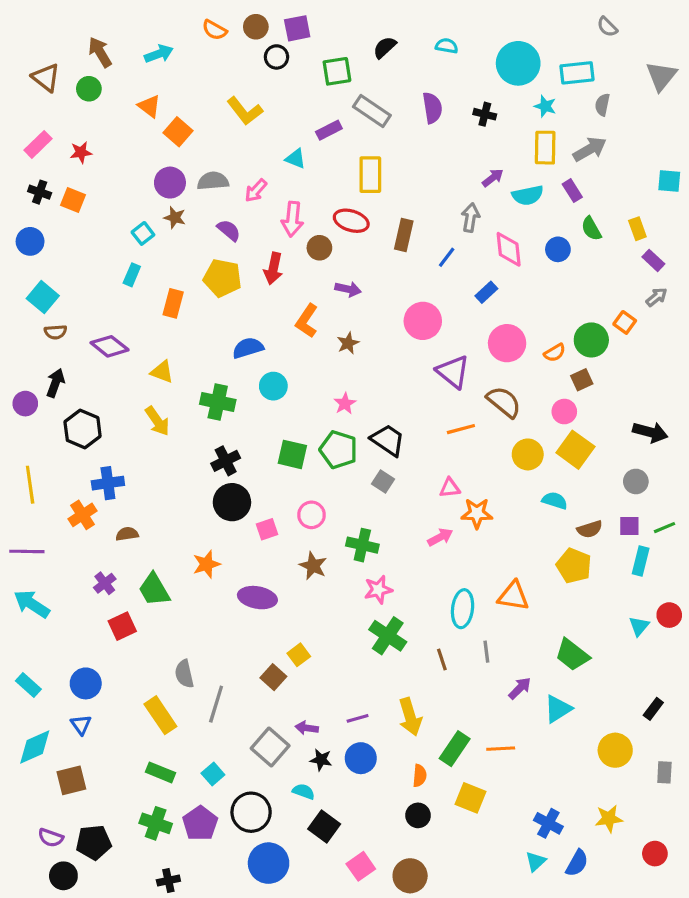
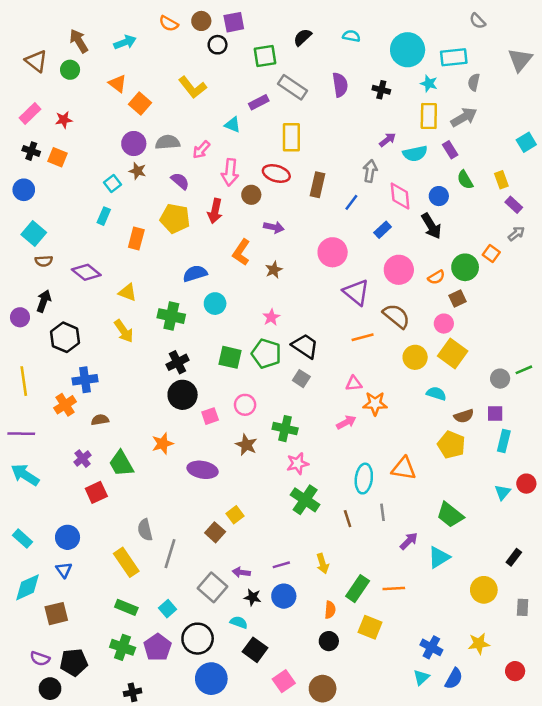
cyan square: (669, 181) -> (526, 142), turned -36
black arrow: (650, 432) -> (431, 226), moved, turned 44
green line: (664, 528) -> (524, 370), moved
yellow arrow: (410, 717) -> (323, 564), size x0.7

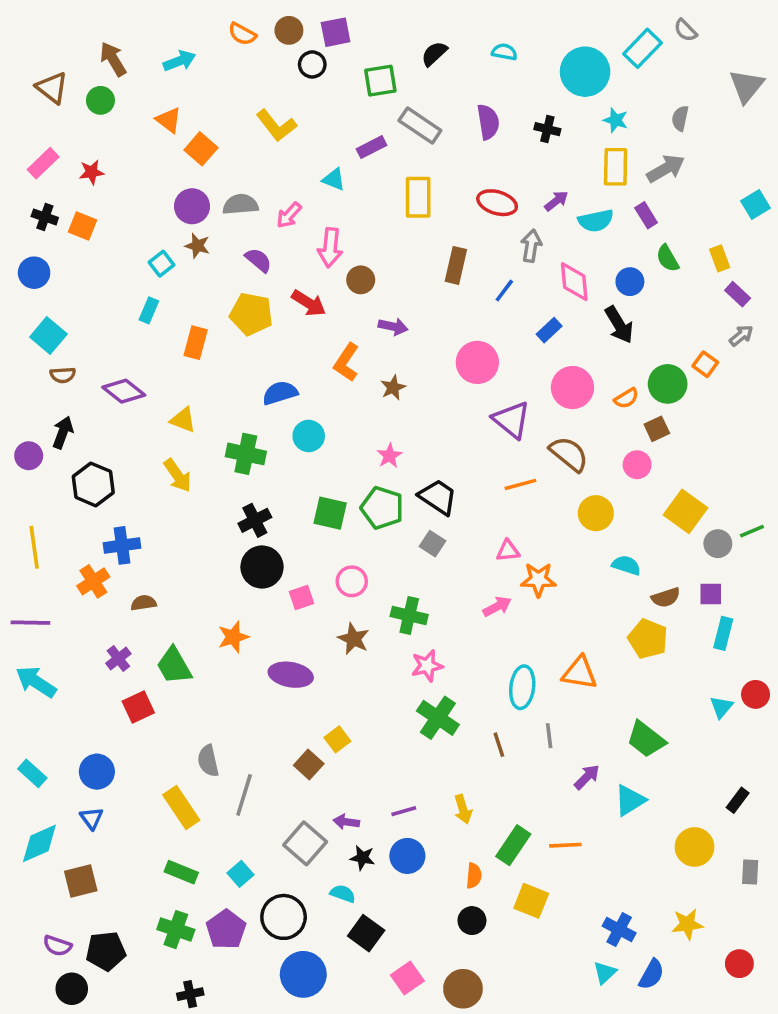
cyan rectangle: (454, 57) -> (642, 48), moved, turned -40
red ellipse: (276, 174) -> (497, 203), moved
red arrow: (215, 211) -> (309, 303), turned -70
yellow square: (453, 354) -> (686, 511), moved

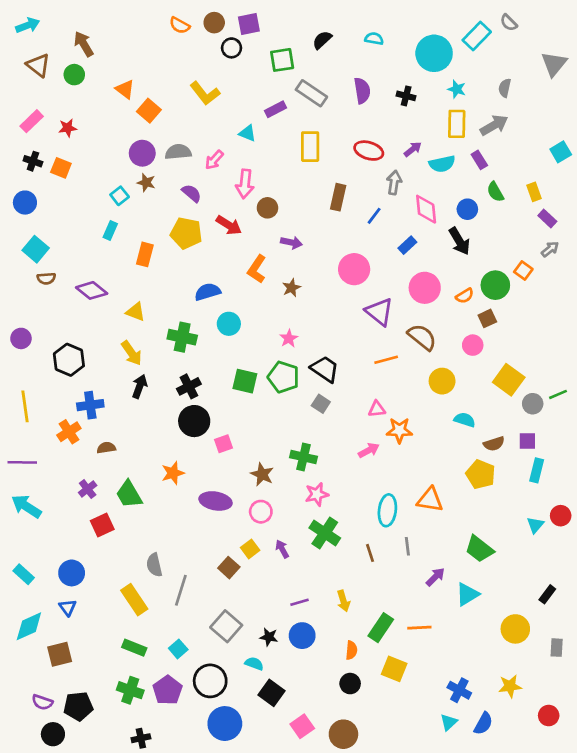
cyan arrow: (179, 61) -> (28, 25), moved
black arrow: (63, 432) -> (140, 386), moved
pink circle: (352, 581) -> (261, 512), moved
purple arrow: (346, 822) -> (282, 549), moved, turned 54

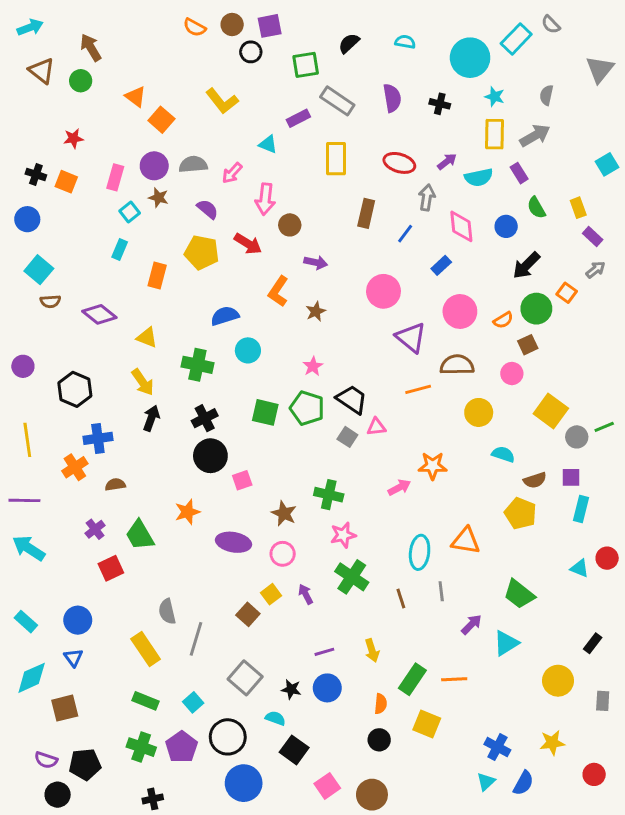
pink rectangle: (32, 121) -> (115, 177), moved, turned -30
black arrow: (459, 241) -> (526, 265), moved, turned 76
brown semicircle: (422, 337) -> (457, 365), turned -40
pink triangle: (377, 409) -> (376, 427), moved
cyan triangle: (535, 525) -> (580, 568), turned -48

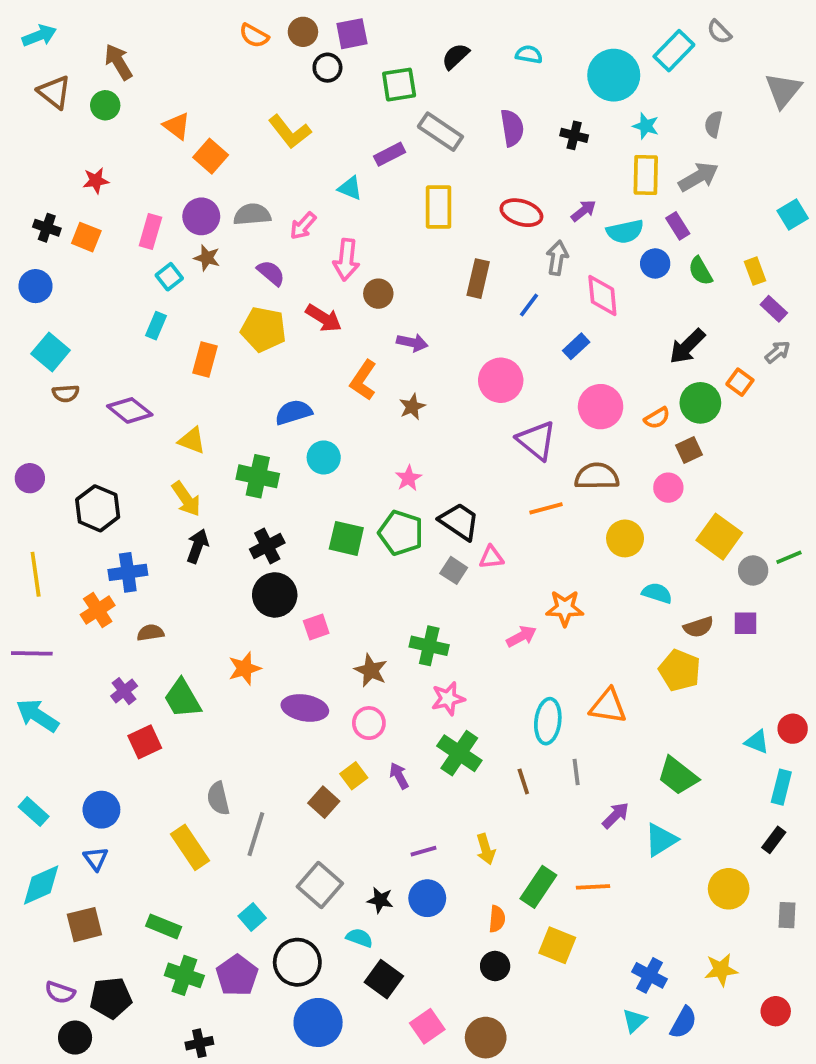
blue circle: (506, 226) -> (655, 263), moved
cyan rectangle: (581, 509) -> (781, 787), moved
green rectangle: (146, 701) -> (164, 926), moved

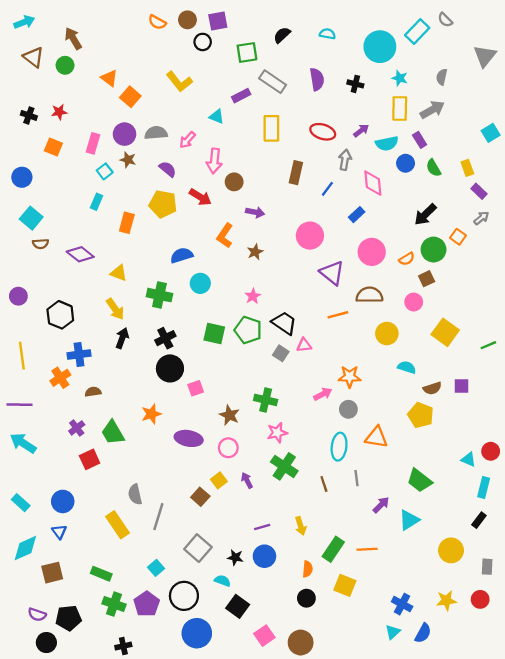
black cross: (47, 228) -> (29, 115), moved
gray circle: (753, 570) -> (348, 409), moved
red circle: (776, 1011) -> (480, 599), moved

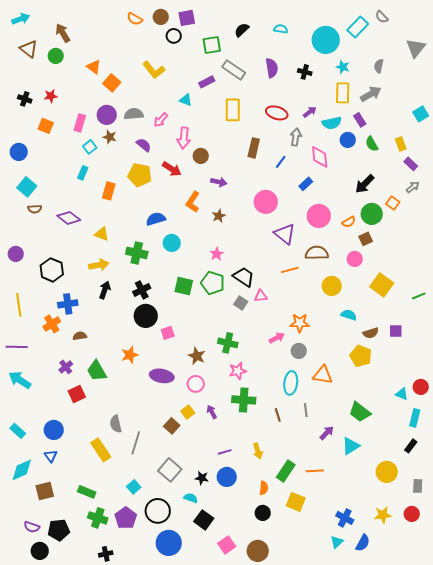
yellow arrow: (115, 309) -> (99, 265), turned -66
green cross: (284, 466) -> (244, 400), turned -30

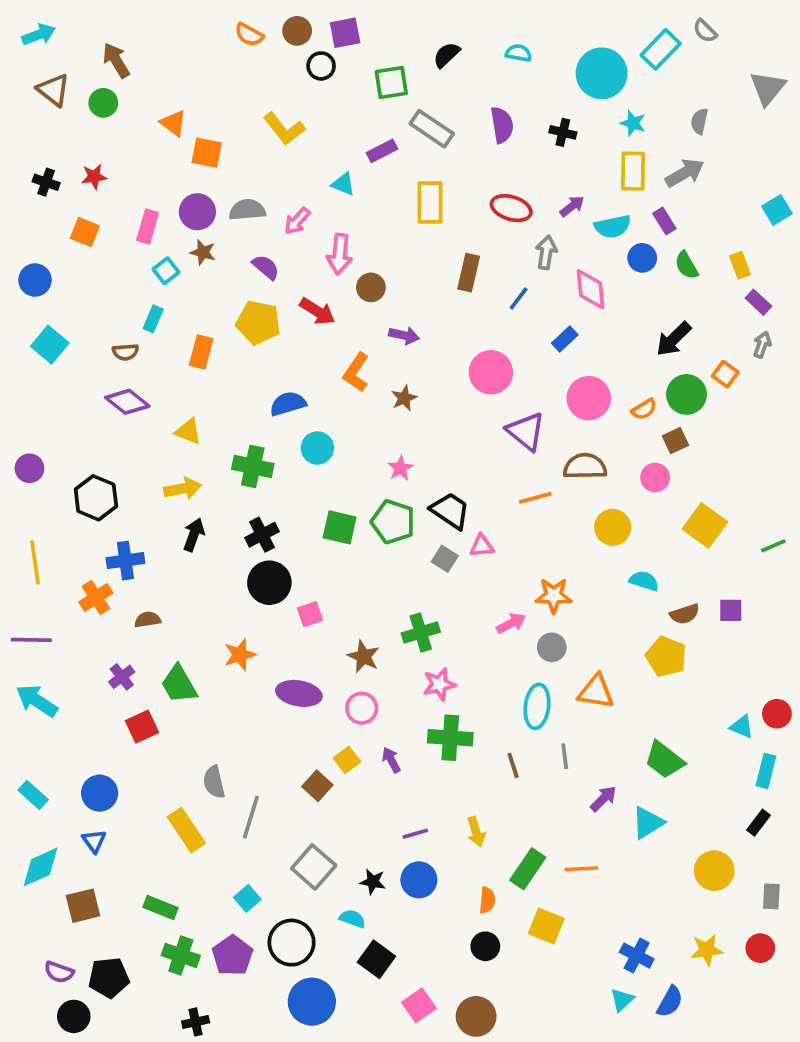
orange square: (112, 83) -> (207, 153), turned -30
gray arrow: (413, 187) -> (762, 345), turned -32
brown semicircle: (35, 209) -> (125, 352), moved
green cross: (228, 343) -> (421, 633), turned -30

